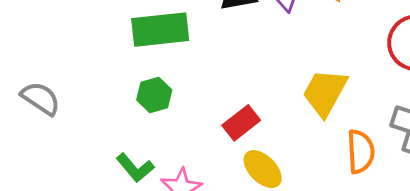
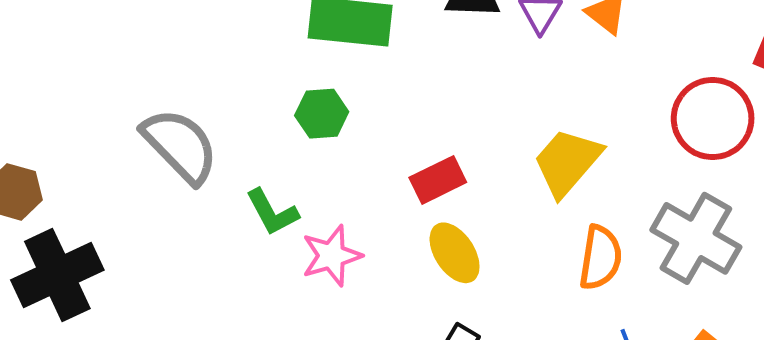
gray semicircle: (41, 98) -> (180, 146), moved, size x1.4

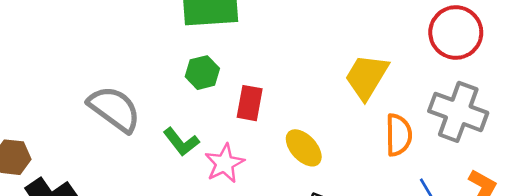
red rectangle: (438, 180) -> (250, 103), moved, turned -44

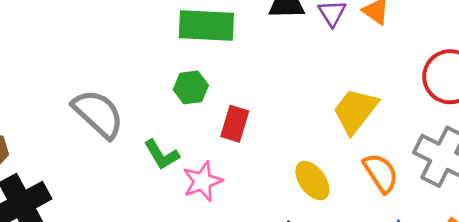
orange semicircle: (399, 135) -> (381, 173), turned -39
yellow ellipse: (304, 148) -> (312, 181), moved

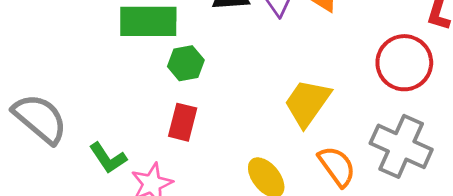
green hexagon: (191, 87) -> (186, 63), moved

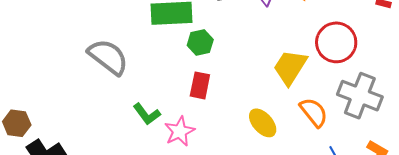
red circle: (404, 63) -> (336, 42), moved
gray semicircle: (40, 119) -> (108, 57), moved

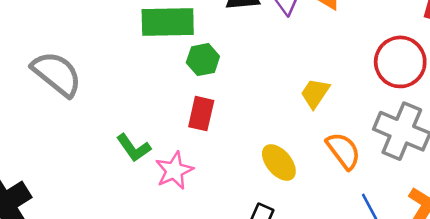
red circle: (336, 42) -> (400, 62), moved
gray semicircle: (108, 57) -> (57, 74), moved
yellow trapezoid: (290, 67) -> (315, 93), size x0.7

